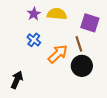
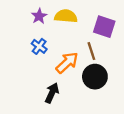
black arrow: (17, 80) -> (52, 93), moved

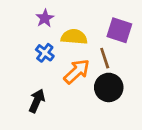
yellow semicircle: (66, 16) -> (74, 37), moved
black arrow: (52, 93) -> (37, 101), moved

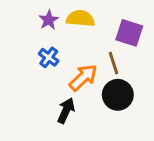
yellow semicircle: (74, 37) -> (80, 18), moved
black arrow: (37, 101) -> (66, 111), moved

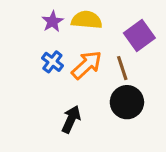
purple square: (129, 33) -> (139, 35), turned 36
orange arrow: (83, 78) -> (87, 65), moved

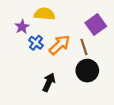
yellow semicircle: (87, 20) -> (45, 14), moved
purple star: (52, 21) -> (22, 27), moved

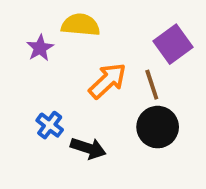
blue cross: (36, 43) -> (50, 125), moved
black arrow: (49, 82) -> (88, 148), turned 84

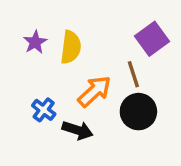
yellow semicircle: (81, 25) -> (71, 47), moved, turned 92
orange arrow: (107, 81) -> (94, 91), moved

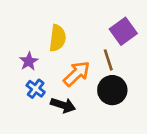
purple star: (35, 42) -> (29, 61), moved

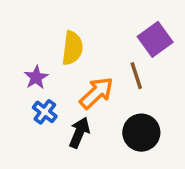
black circle: (112, 90) -> (141, 133), moved
black arrow: (63, 105) -> (79, 133), turned -85

